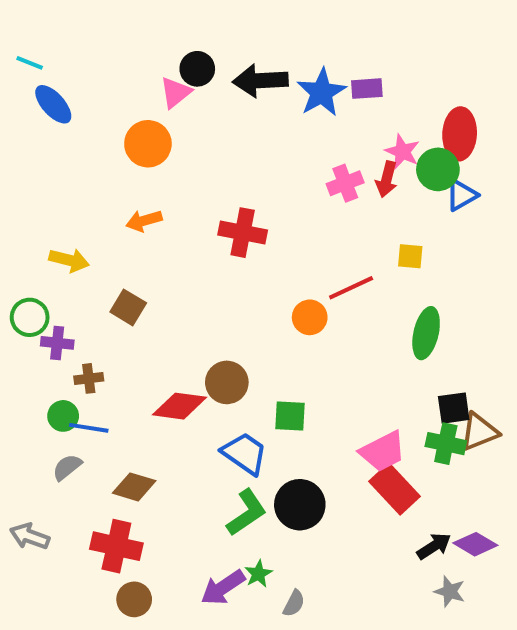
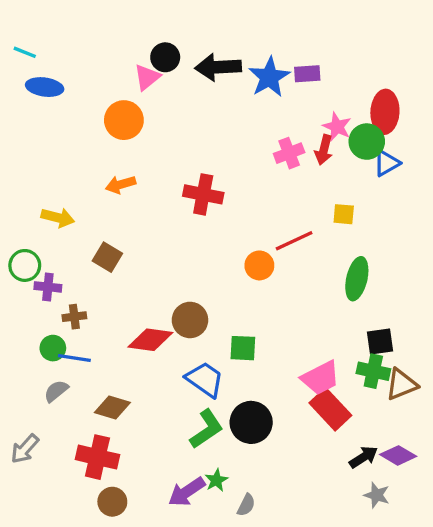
blue ellipse: (53, 104) -> (45, 87), turned -40
brown triangle: (479, 432) -> (401, 384), moved
gray arrow: (30, 536) -> (25, 449), turned -68

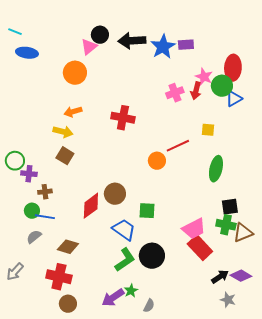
yellow arrow: (58, 218) -> (63, 132), moved
red diamond: (150, 340) -> (91, 206), turned -44

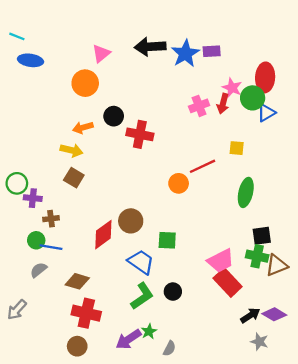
black circle: (100, 35) -> (114, 116), moved
black circle: (152, 256) -> (173, 292), size x0.6
red cross: (59, 277) -> (86, 313), moved

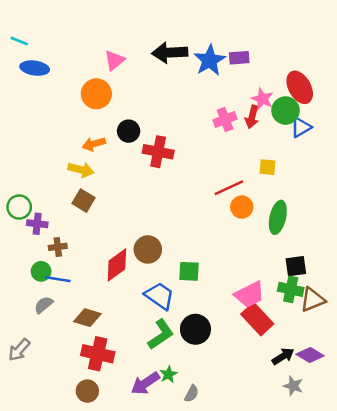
red ellipse: (265, 77) -> (300, 87), turned -32
orange circle: (179, 183) -> (242, 207), moved
black circle: (173, 292) -> (195, 329), size x1.5

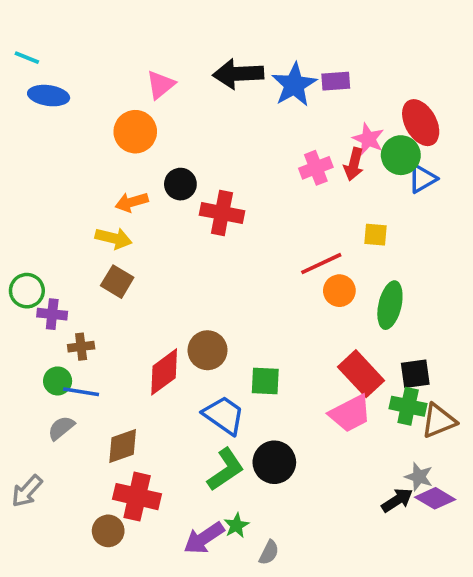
brown diamond: (87, 318) -> (123, 446), turned -36
red rectangle: (257, 319) -> (361, 374), moved
gray star: (293, 386) -> (419, 477), moved
brown circle: (87, 391) -> (108, 531), moved

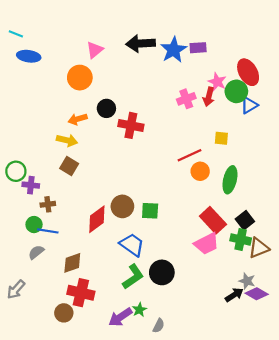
black square: (415, 374) -> (245, 220), turned -30
green square: (265, 381) -> (150, 211), moved

